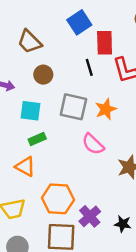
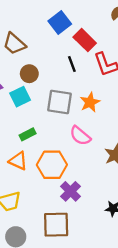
red rectangle: (105, 43) -> (85, 40), turned -40
cyan square: (30, 111) -> (20, 97), moved, turned -30
orange hexagon: (58, 199) -> (52, 165), moved
purple cross: (90, 216) -> (71, 191), moved

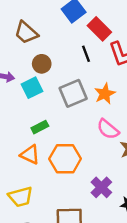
gray square: (60, 102) -> (73, 93), turned -32
pink semicircle: (80, 136) -> (108, 129), moved
purple cross: (71, 191) -> (101, 187), moved

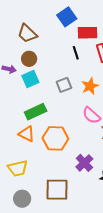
red rectangle: (99, 29) -> (88, 33), turned -48
brown circle: (42, 64) -> (29, 59), moved
gray square: (73, 93) -> (64, 85), size x0.7
green rectangle: (40, 127) -> (36, 112), size x1.5

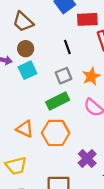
black line: (76, 53) -> (67, 47), moved
green rectangle: (36, 112) -> (58, 101), moved

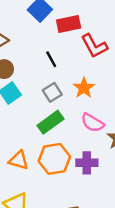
purple cross: (87, 158) -> (87, 163), moved, turned -36

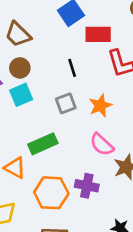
green rectangle: (50, 122) -> (43, 144), moved
orange hexagon: (54, 159) -> (51, 193), moved

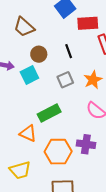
brown circle: (20, 68) -> (39, 54), moved

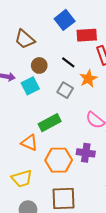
black line: (69, 51) -> (68, 62), turned -32
gray square: (65, 80) -> (65, 90), turned -35
orange star: (93, 80) -> (88, 79), moved

